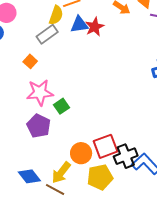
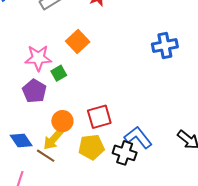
orange square: (30, 61) -> (78, 41), moved, size x1.6
orange circle: (81, 153) -> (62, 121), moved
black cross: (126, 156) -> (125, 153), moved, turned 35

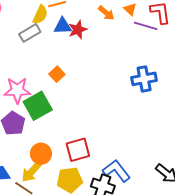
orange square: (78, 41) -> (57, 74), size x0.7
green square: (59, 73) -> (38, 106), size x1.8

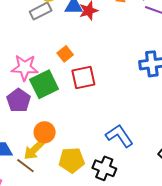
red square: (78, 150) -> (83, 78), moved
blue L-shape: (116, 171) -> (119, 136), moved

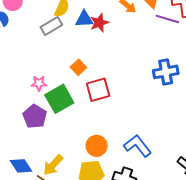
pink star: (25, 68) -> (39, 83), size x0.6
orange circle: (45, 132) -> (97, 146), moved

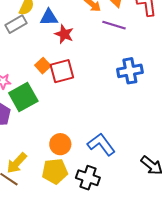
purple line: (167, 19) -> (114, 25), moved
red star: (99, 23) -> (64, 34), moved, turned -30
red square: (98, 90) -> (62, 71), moved

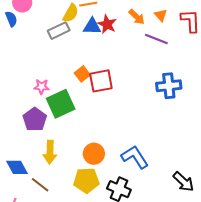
red star: (64, 34) -> (107, 24), moved
yellow arrow: (17, 163) -> (50, 152), moved, turned -45

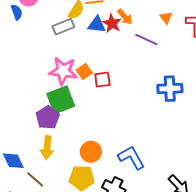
orange arrow: (137, 17) -> (125, 17), moved
purple line: (156, 39) -> (146, 39), moved
red square: (101, 81) -> (102, 80), size x0.7
pink star: (42, 87) -> (63, 71), moved, size x1.8
purple pentagon: (35, 119) -> (48, 117), moved

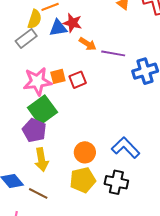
orange arrow: (125, 17) -> (88, 44), moved
purple line: (146, 39) -> (113, 53), moved
orange square: (84, 71) -> (58, 76), turned 35

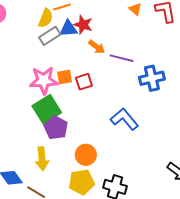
gray rectangle: (26, 39) -> (50, 36), moved
purple pentagon: (34, 130) -> (56, 128), moved
blue L-shape: (126, 148) -> (125, 119), moved

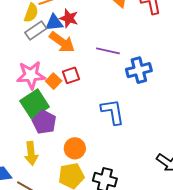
orange arrow: (97, 47) -> (62, 42), moved, size x1.5
orange square: (65, 77) -> (54, 81), moved, turned -35
blue L-shape: (125, 119) -> (113, 112), turned 32

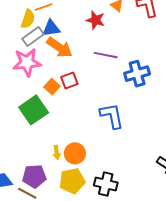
red star: (69, 18) -> (96, 20), moved
pink star: (31, 75) -> (27, 62), moved
purple pentagon: (44, 122) -> (34, 176), moved, turned -30
yellow arrow: (31, 153) -> (57, 152), moved, size x0.6

